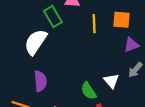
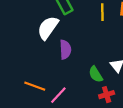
purple semicircle: (40, 81) -> (65, 50), moved

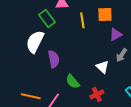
green semicircle: (96, 74) -> (73, 82), moved

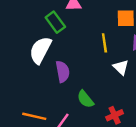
yellow line: (82, 20) -> (104, 43), moved
white triangle: (102, 67) -> (121, 67), moved

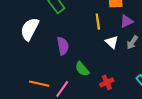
white semicircle: (40, 50) -> (30, 29), moved

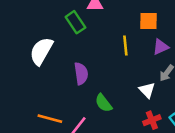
white triangle: (112, 42) -> (147, 90), moved
red cross: (107, 82) -> (152, 120), moved

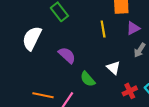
purple semicircle: (81, 74) -> (67, 55), turned -36
white triangle: (147, 90) -> (113, 68), moved

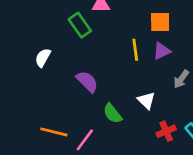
purple triangle: (133, 28) -> (162, 51), moved
white semicircle: (32, 38) -> (43, 58), size x0.6

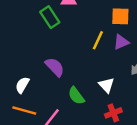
yellow line: (135, 50) -> (98, 40), turned 30
white semicircle: (43, 58) -> (22, 85), moved
red cross: (166, 131) -> (113, 113), moved

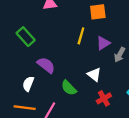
green rectangle: (50, 17) -> (26, 37), moved
purple triangle: (121, 42) -> (103, 43), moved
white semicircle: (22, 85) -> (28, 84), moved

